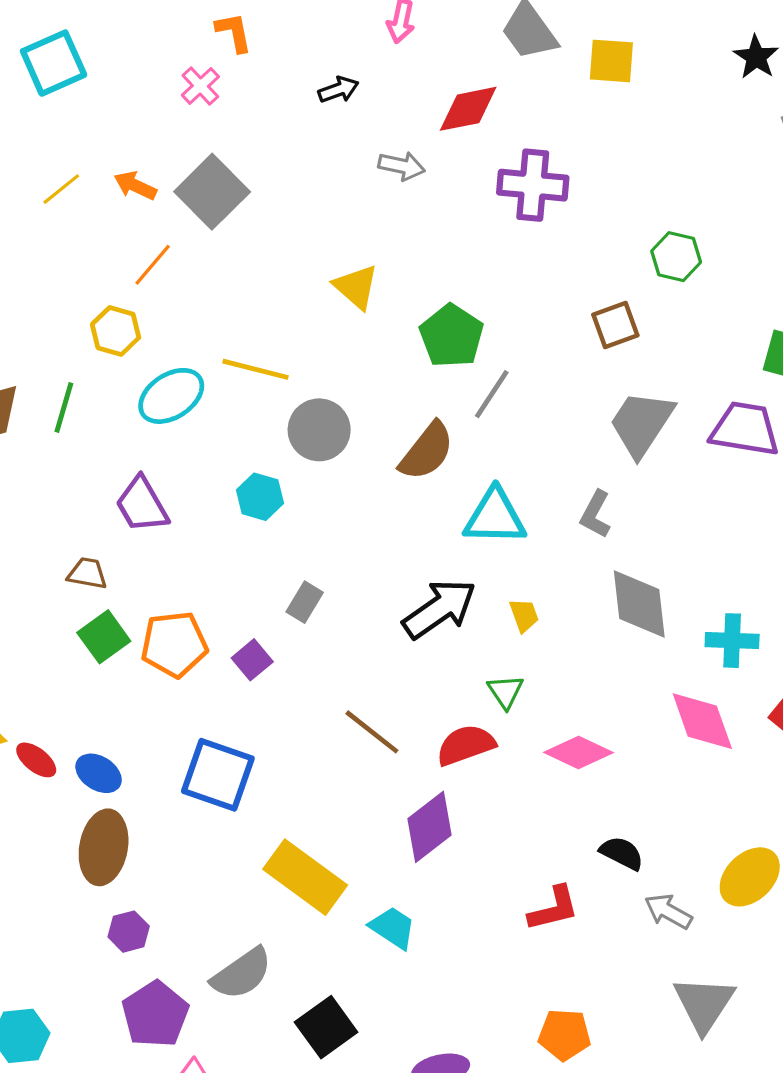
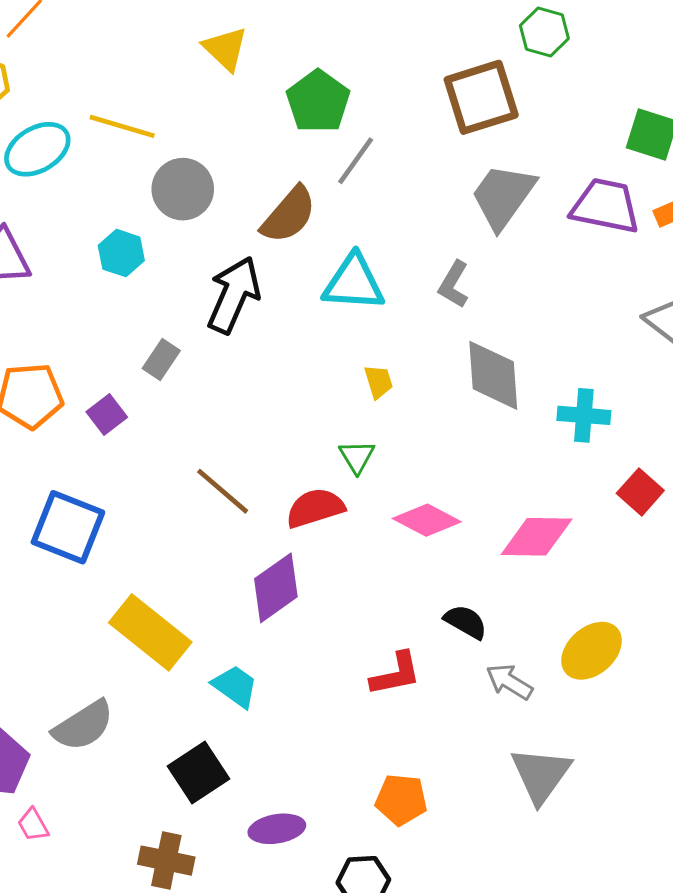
brown square: (615, 325) -> (481, 97), size x1.6
black arrow: (439, 609) -> (234, 295), moved, turned -34
pink diamond: (702, 721) -> (537, 537), moved, turned -72
black square: (326, 1027) -> (198, 772), moved

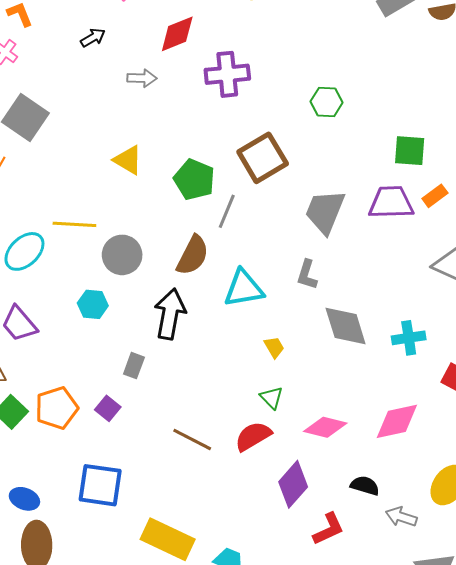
brown square: (481, 97) -> (263, 158), moved
purple diamond: (276, 588) -> (293, 484), moved

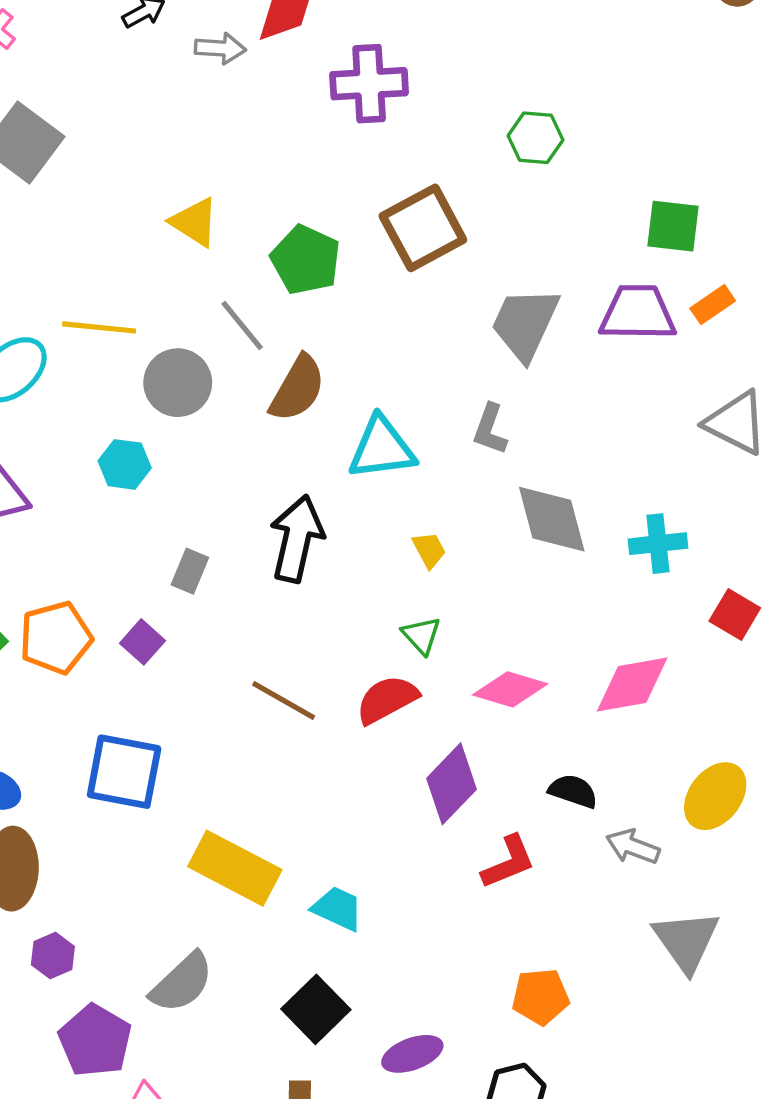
gray arrow: (142, 78) -> (220, 48), moved
gray line: (227, 211) -> (242, 325), moved, turned -64
black arrow: (170, 314) -> (297, 539), moved

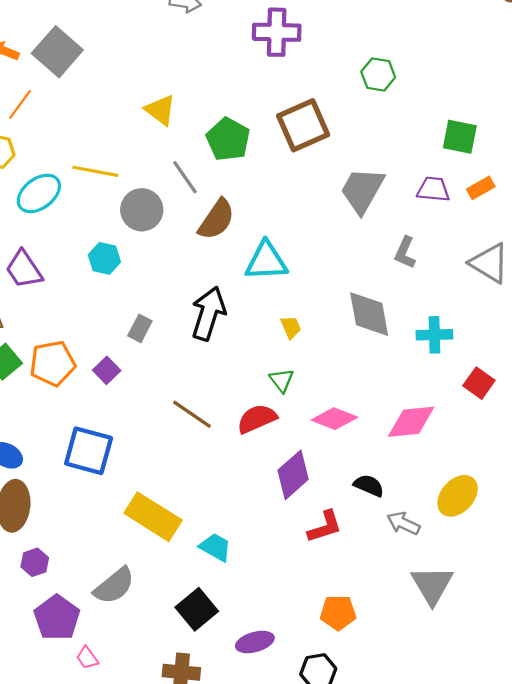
purple trapezoid: (638, 313) -> (433, 189), size x0.7
gray L-shape: (490, 429) -> (405, 253), moved

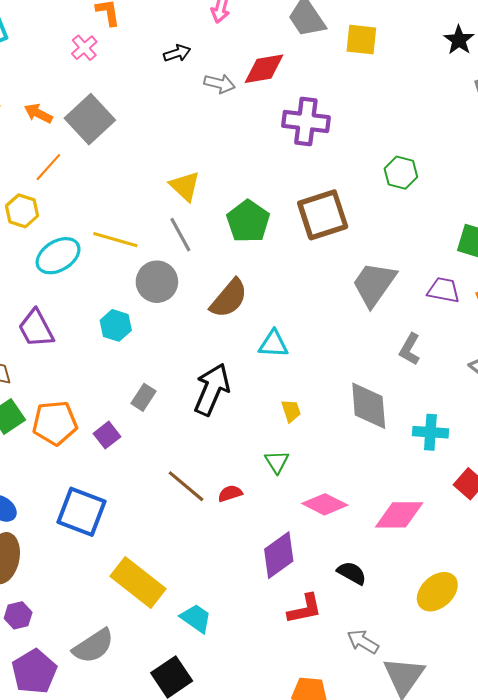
gray line: (185, 177) -> (180, 235), moved
cyan triangle: (266, 261) -> (273, 344), size x0.7
red semicircle: (257, 419) -> (230, 493), moved, size x0.6
gray arrow: (403, 523) -> (363, 642), moved

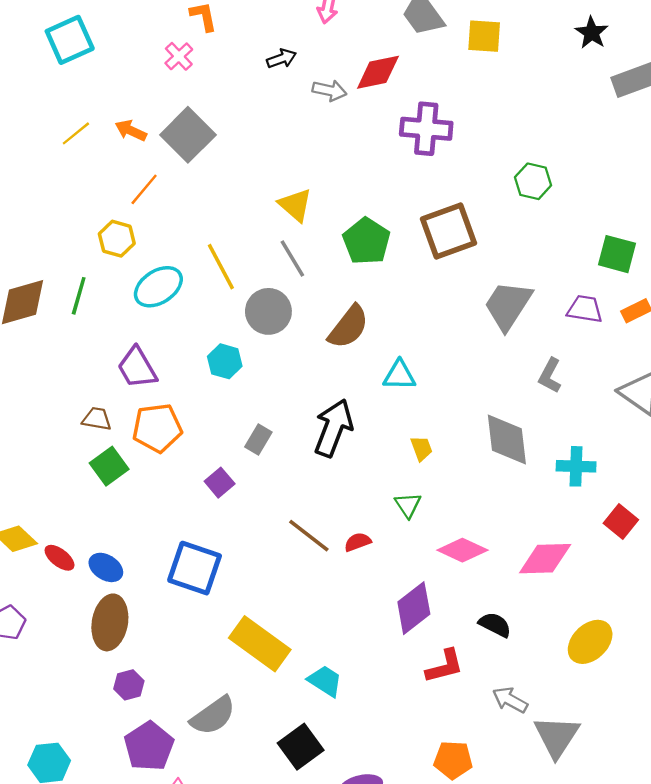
yellow line: (115, 240) -> (221, 267), turned 48
orange pentagon: (55, 423) -> (157, 428), moved

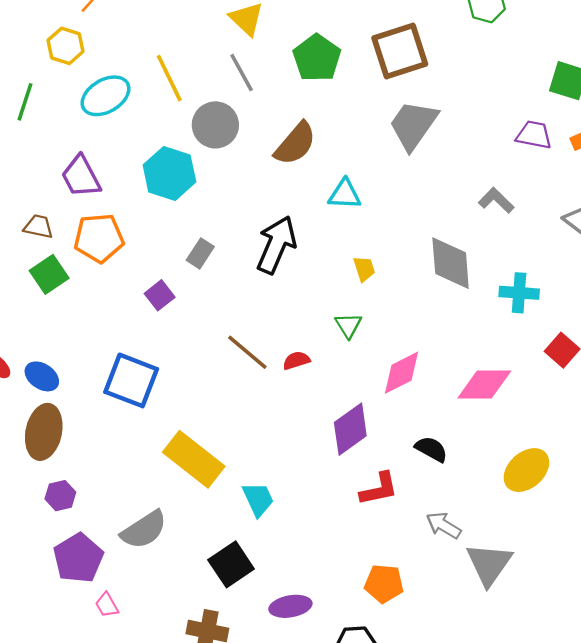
gray trapezoid: (508, 305) -> (413, 125), moved
cyan hexagon: (225, 361) -> (169, 173), size x1.5
gray L-shape: (550, 376) -> (496, 200), turned 104
pink diamond: (462, 550) -> (401, 373), turned -54
cyan trapezoid: (325, 681) -> (258, 499), turned 30

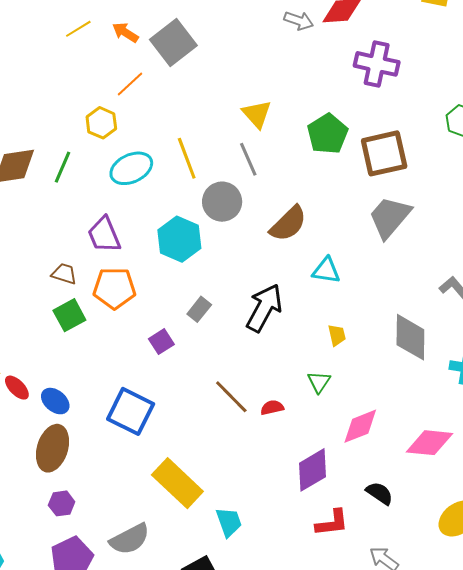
green pentagon: (317, 58) -> (328, 134), moved

